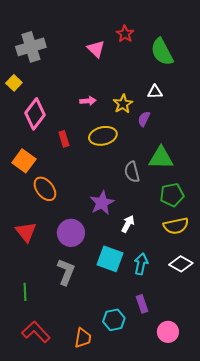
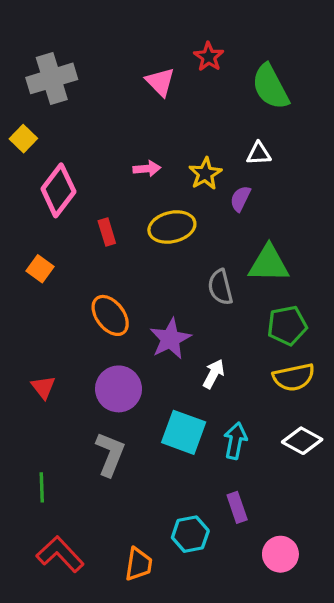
orange square: (24, 161) -> (40, 269), size x0.7
orange ellipse: (45, 189) -> (110, 315), moved
red triangle: (26, 232) -> (43, 387), size x0.7

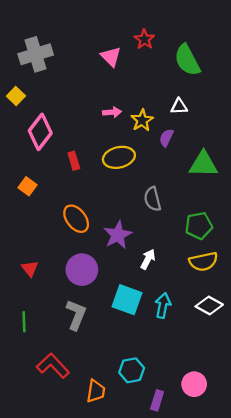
pink arrow: (147, 169) -> (112, 112), moved
green triangle: (269, 264) -> (203, 164), moved
green line: (42, 487) -> (24, 322), moved
purple rectangle: (237, 507) -> (157, 400), moved, turned 36
red L-shape: (60, 554) -> (53, 366), moved

